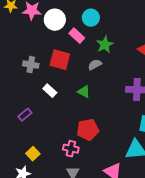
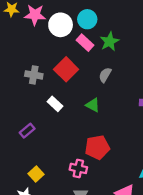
cyan circle: (91, 18) -> (87, 19), moved
green star: (105, 45) -> (110, 42), moved
red square: (60, 60) -> (66, 69), turned 30
gray semicircle: (95, 65) -> (105, 75), turned -32

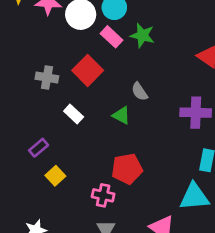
green star: (110, 42) -> (142, 35), turned -30
gray semicircle: (105, 75) -> (140, 92), moved, turned -64
yellow square: (36, 174) -> (55, 176), moved

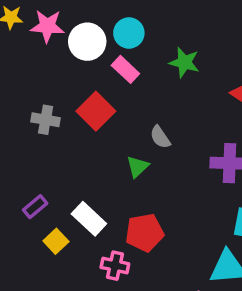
green star: (142, 35) -> (184, 62), moved
white rectangle: (74, 114) -> (89, 219), moved, size x1.4
green triangle: (121, 115) -> (138, 167), turned 48

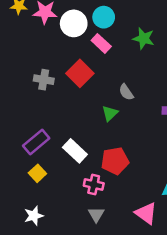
purple rectangle: (35, 207) -> (36, 142), size x1.5
yellow square: (56, 241) -> (37, 173), moved

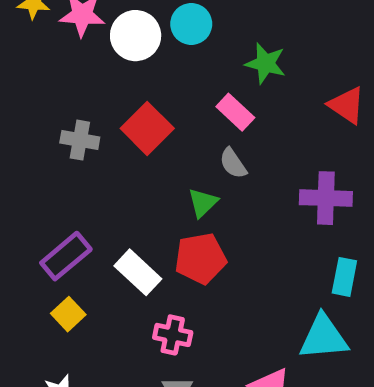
pink rectangle: (101, 43) -> (235, 112), moved
red pentagon: (115, 161) -> (201, 258), moved

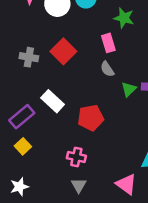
pink rectangle: (235, 112) -> (108, 43), turned 30
green triangle: (203, 203) -> (129, 89), moved
white rectangle: (138, 272) -> (53, 101), moved

